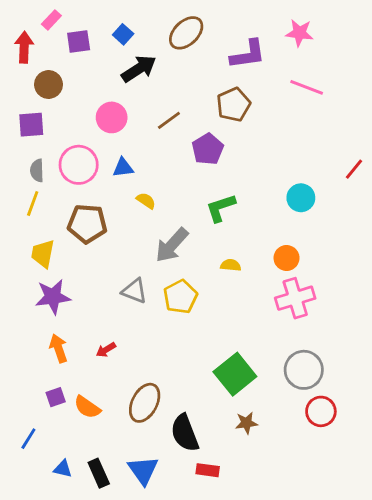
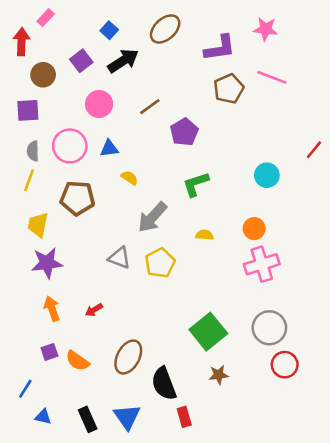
purple square: (79, 41) -> (81, 61), moved, turned -30
brown pentagon: (233, 105) -> (229, 89), moved
blue triangle: (63, 469) -> (43, 417), moved
red rectangle: (208, 470) -> (184, 417), turned 66

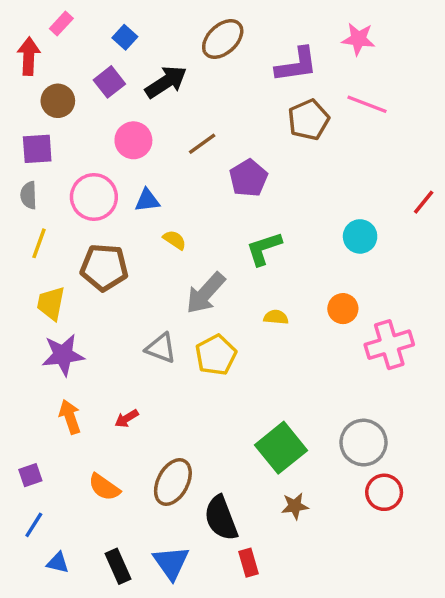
blue square: (109, 30) -> (125, 37), moved
gray semicircle: (33, 151) -> (29, 195), moved
pink cross: (262, 264) -> (389, 345), moved
purple square: (49, 352) -> (30, 475), moved

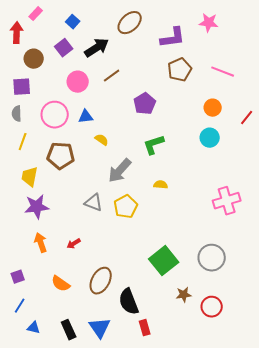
pink line: (367, 104) -> (223, 72), moved
brown line: (202, 144) -> (112, 76), moved
orange circle: (343, 309) -> (213, 108), moved
red circle: (384, 492) -> (212, 307), moved
brown star: (295, 506) -> (184, 295), moved

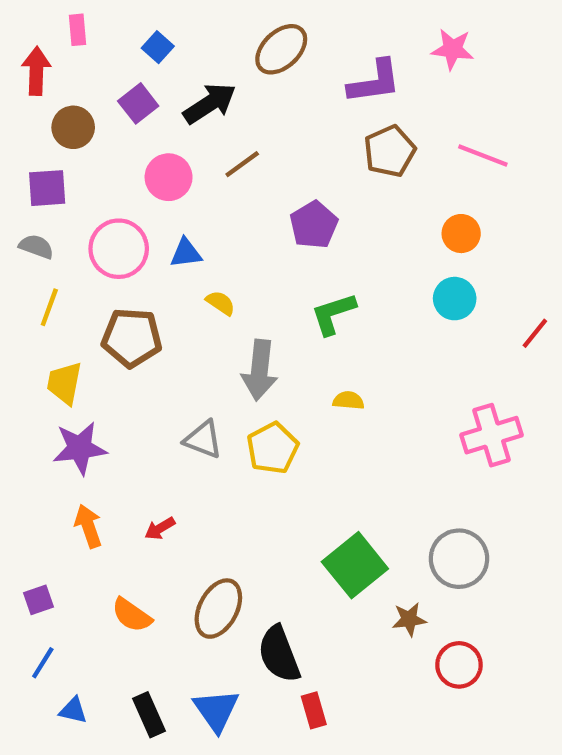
pink rectangle: (36, 14) -> (77, 30), turned -48
gray semicircle: (17, 114) -> (36, 247), turned 112
red line: (247, 118) -> (535, 333), moved
gray arrow: (120, 171) -> (260, 370), turned -36
brown star: (184, 295) -> (409, 619), moved

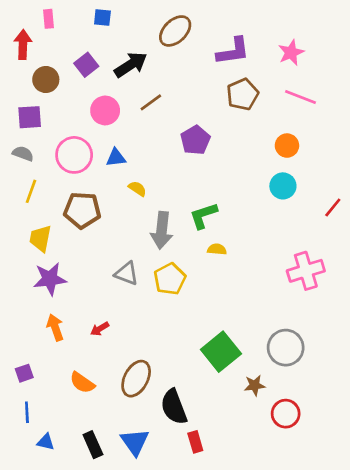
blue square: (158, 47) -> (102, 18), moved, turned -36
pink star: (452, 49) -> (291, 53), moved, turned -30
green L-shape: (333, 314) -> (203, 216), moved
blue line: (43, 663) -> (27, 412), turned -35

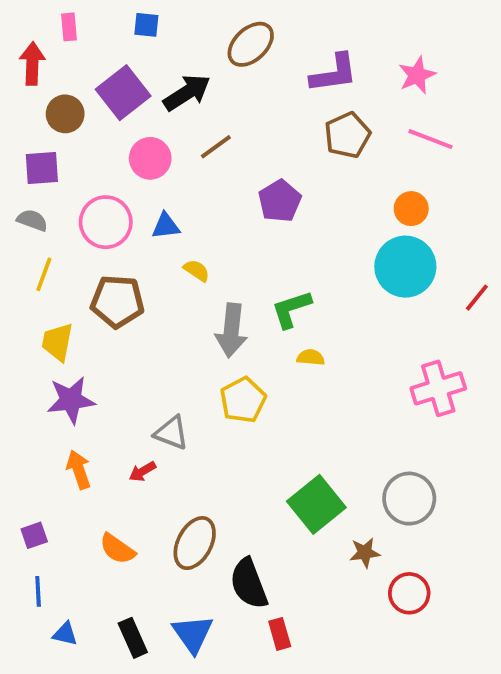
purple square: (86, 65) -> (123, 93), size x1.5
cyan circle: (283, 186) -> (405, 267), size x1.6
gray triangle: (127, 274) -> (171, 433), moved

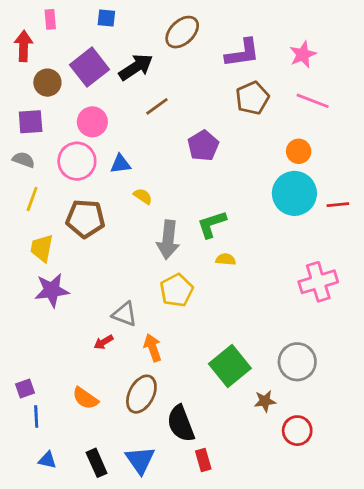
pink circle: (150, 158) -> (92, 122), moved
red line: (477, 298) -> (338, 205), moved, turned 45
orange arrow: (79, 470) -> (153, 348), moved
blue line: (38, 591) -> (36, 417), moved

